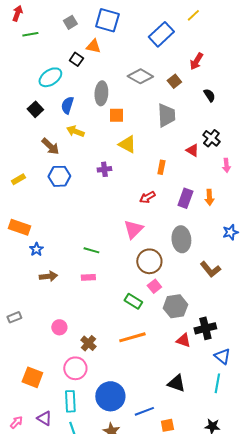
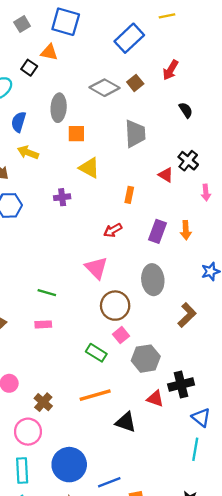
yellow line: (193, 15) -> (167, 16), turned 32
brown square: (174, 81) -> (135, 83), moved
pink triangle: (133, 229) -> (96, 268), turned -30
brown L-shape: (210, 269) -> (187, 315), turned -95
black triangle: (176, 383) -> (126, 422), moved

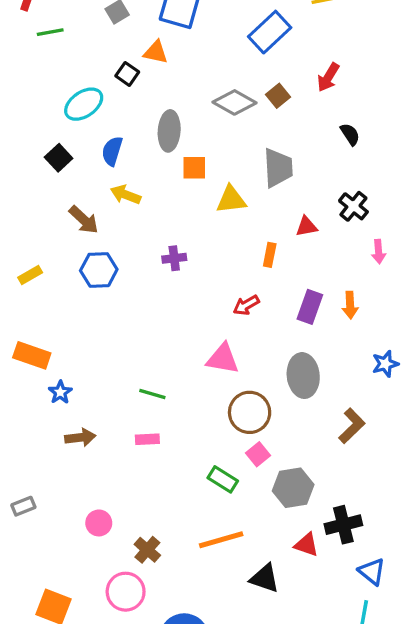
yellow triangle: (89, 168) -> (231, 200), moved, turned -35
red triangle: (166, 175) -> (307, 226), moved, turned -42
pink triangle: (96, 268) -> (223, 359), turned -35

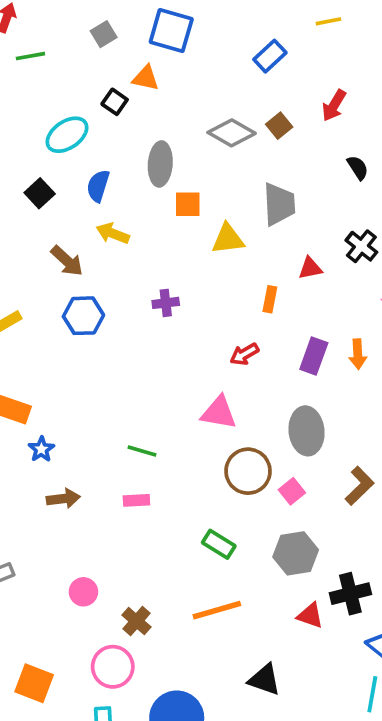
blue rectangle: (270, 32) -> (270, 56), size x0.7
pink square: (258, 454) -> (292, 491), moved
black triangle: (265, 578) -> (264, 680), moved

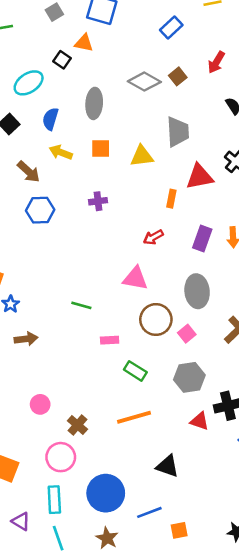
orange square: (188, 204) -> (101, 148), moved
red triangle: (310, 268) -> (200, 177), size x1.6
pink rectangle: (136, 500) -> (110, 340), moved

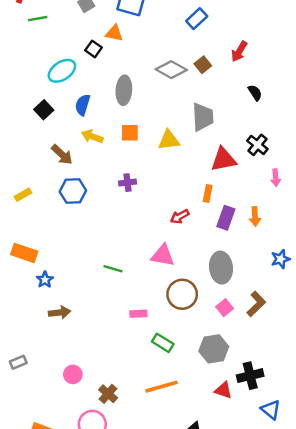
orange rectangle: (171, 199) -> (208, 193), moved
green line: (81, 305) -> (113, 269), moved
pink square: (187, 334) -> (225, 308), moved

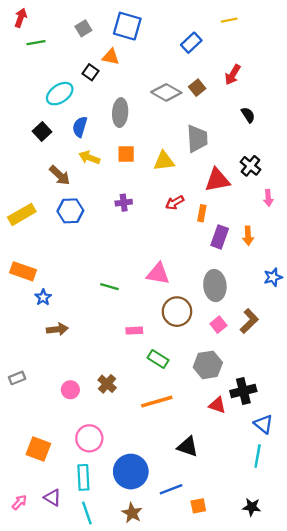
yellow rectangle: (23, 195) -> (22, 214), size x1.6
red arrow: (180, 217) -> (175, 203), moved
brown cross: (108, 394) -> (107, 384), moved

